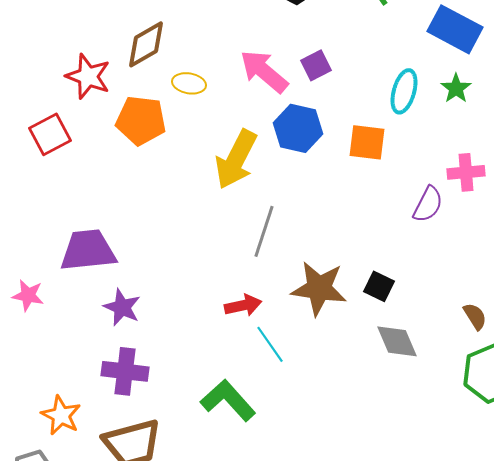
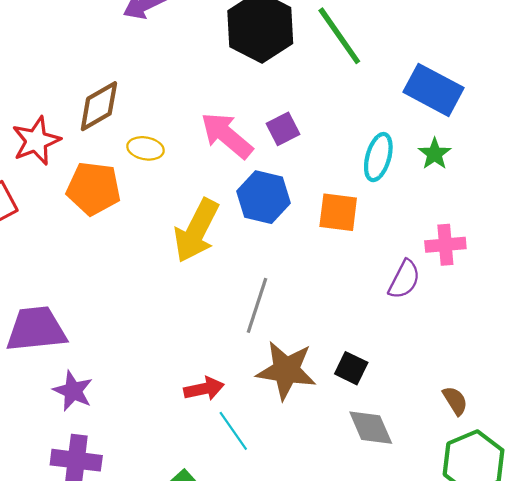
red star: (88, 76) -> (36, 141), turned 30
gray line: (264, 231) -> (257, 305), moved

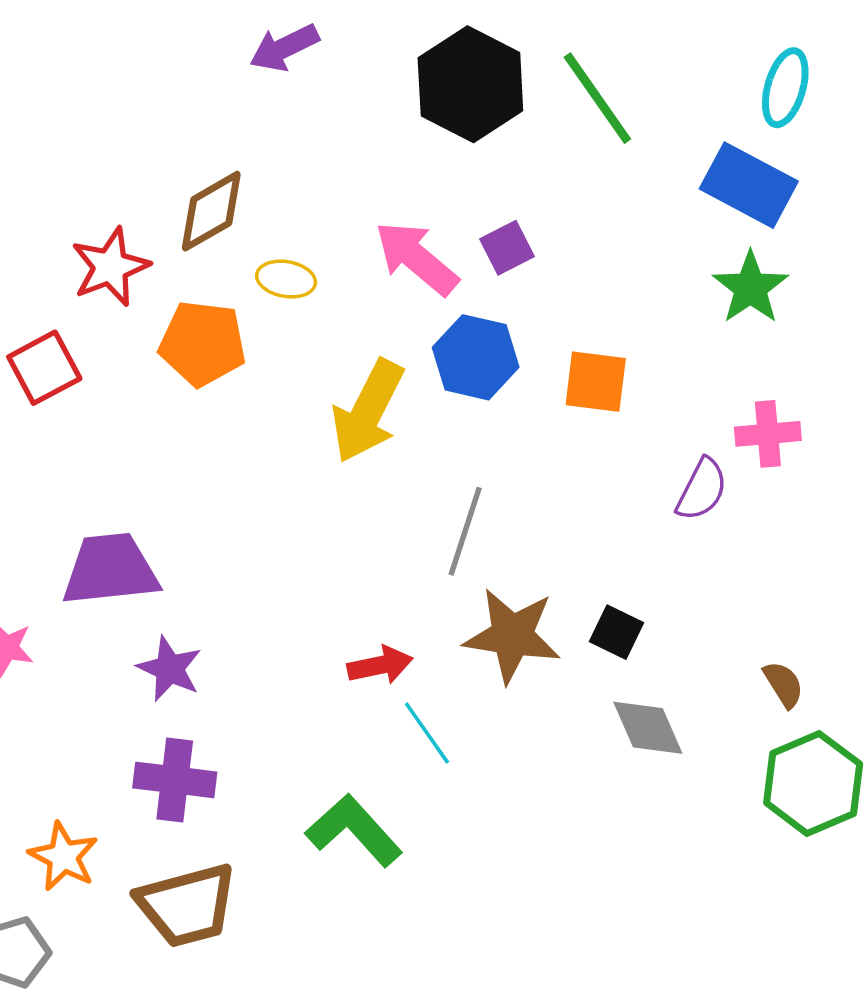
green star: (435, 154) -> (750, 288), size x1.4
cyan ellipse: (378, 157) -> (785, 88), moved

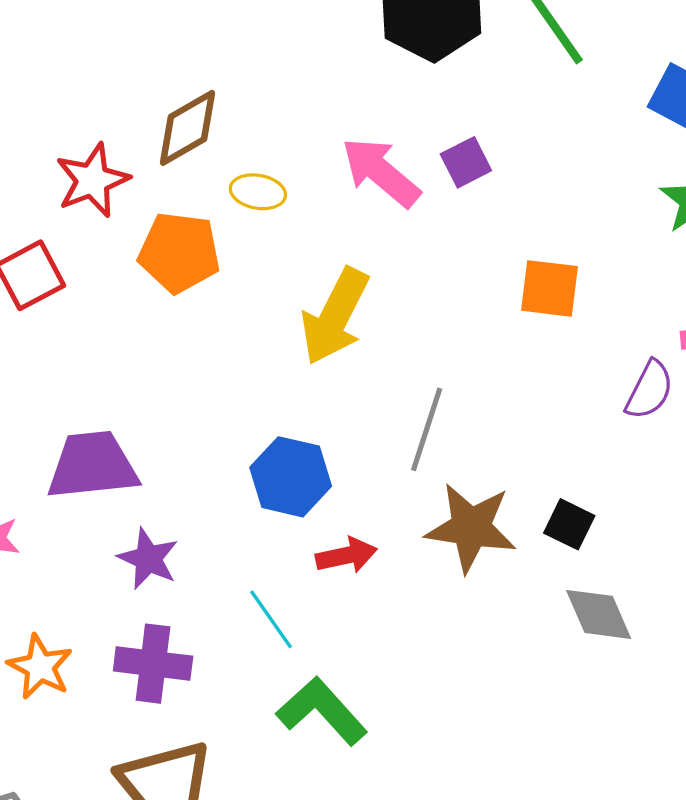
blue hexagon: (476, 357) -> (291, 477), moved
cyan line: (427, 733) -> (271, 619), moved
orange star: (63, 857) -> (40, 667), moved

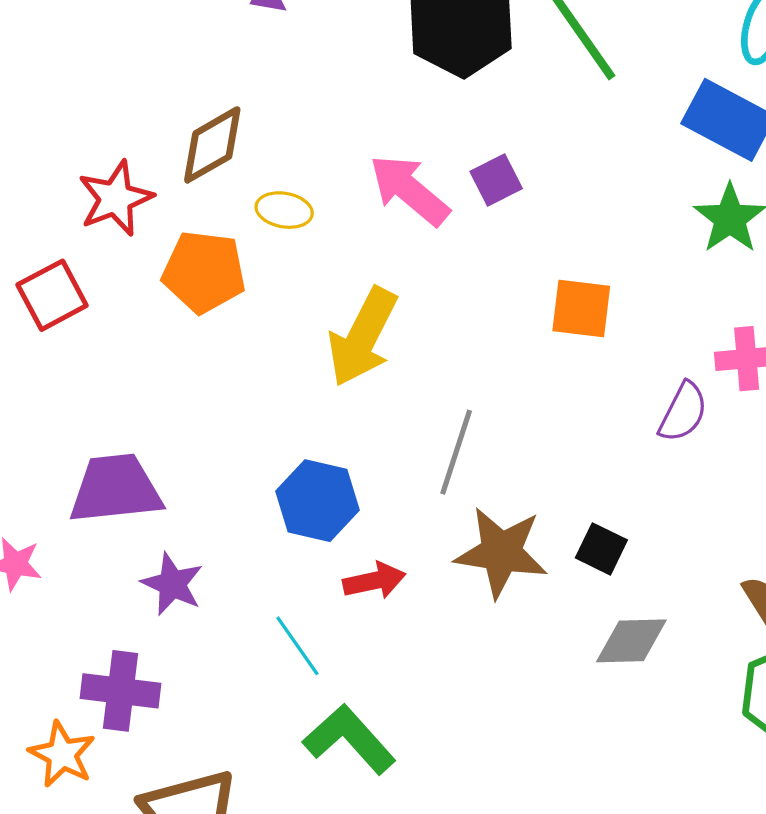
gray diamond: (599, 614) -> (631, 641), turned -68
purple cross: (153, 664) -> (121, 691), moved
orange star: (40, 667) -> (62, 754), moved

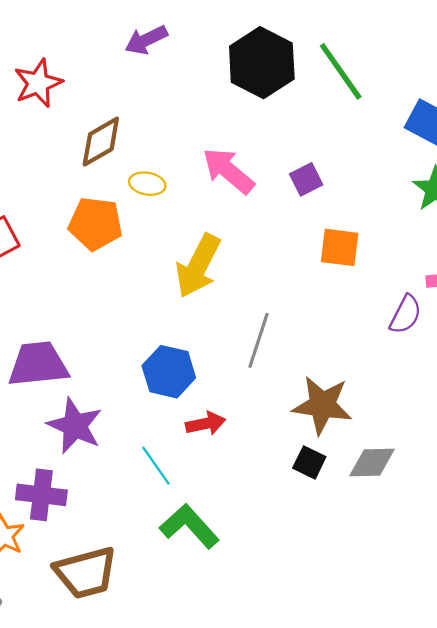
purple square: (496, 180) -> (306, 179), moved
red star: (116, 198) -> (38, 83), moved
black square: (601, 549) -> (309, 462), moved
brown star: (501, 552) -> (322, 405), moved
purple star: (172, 584) -> (75, 426), size x1.4

